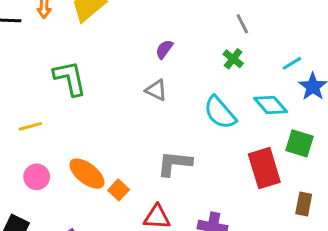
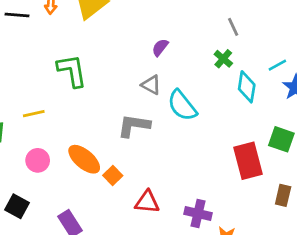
cyan diamond: (271, 105) -> (247, 87), moved, turned 48
cyan semicircle: (220, 113) -> (182, 105), moved
gray L-shape: (175, 163) -> (134, 126), moved

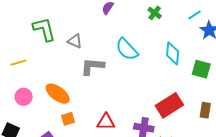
gray triangle: (151, 85) -> (75, 41), moved
cyan diamond: (247, 87) -> (173, 53), moved
red rectangle: (248, 161) -> (169, 105), moved, turned 76
orange square: (113, 176) -> (68, 119), moved, turned 32

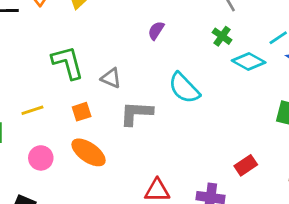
cyan diamond: (173, 53) -> (249, 61), moved, turned -65
red rectangle: (169, 105) -> (246, 165), size x0.6
orange square: (68, 119) -> (82, 112), moved

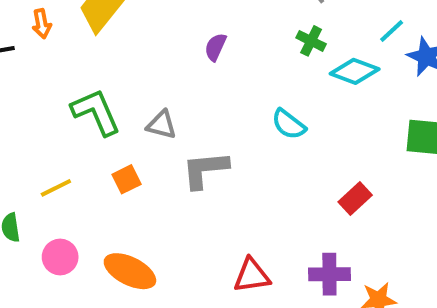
cyan semicircle: (184, 88) -> (289, 124), moved, size x0.7
orange ellipse: (89, 152) -> (130, 271), moved
pink circle: (41, 158) -> (60, 257), moved
red rectangle: (246, 165) -> (355, 199), moved

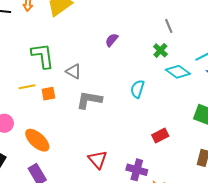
cyan semicircle: (289, 124) -> (137, 89), turned 54
yellow line: (56, 188) -> (27, 87), moved
red triangle: (252, 276) -> (98, 160), turned 42

